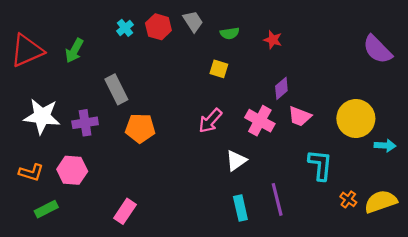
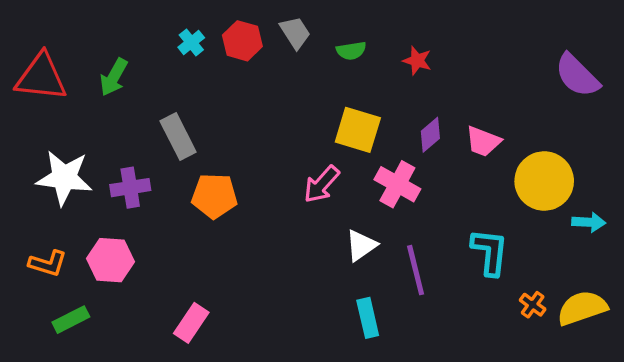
red triangle: (27, 51) -> (41, 77), turned 30
yellow square: (219, 69) -> (358, 130), moved, size x1.6
pink trapezoid: (300, 116) -> (483, 141), moved
purple line: (277, 199) -> (416, 270), moved

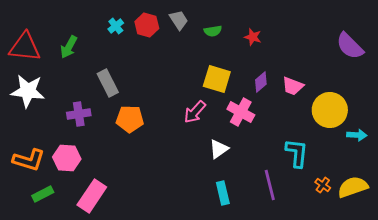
white star: (64, 178) -> (28, 91), moved
orange L-shape: (48, 263) -> (29, 160), size x1.4
purple line: (416, 270) -> (270, 185), moved
pink rectangle: (191, 323) -> (92, 196), moved, size x1.4

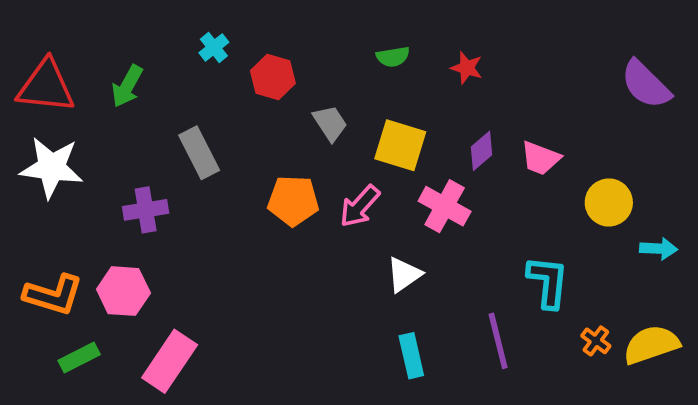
gray trapezoid: (179, 20) -> (330, 123), moved
red hexagon: (147, 25) -> (273, 77), moved
yellow circle: (330, 110) -> (609, 202), size x0.7
orange pentagon: (130, 119) -> (293, 201), moved

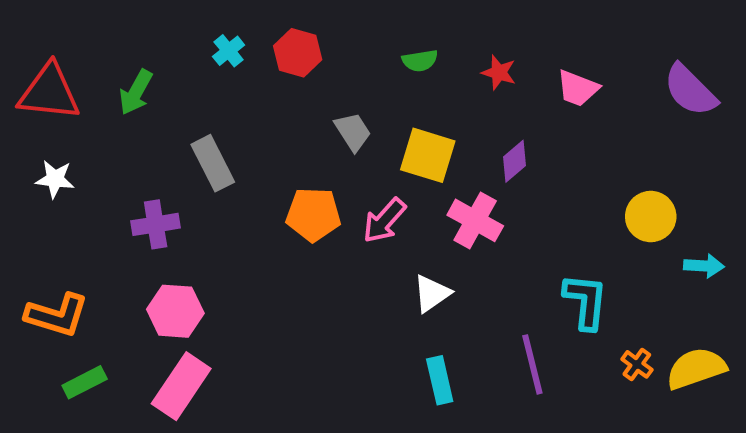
red hexagon: (273, 77) -> (298, 53), moved
pink trapezoid: (541, 158) -> (578, 88), moved
white star: (51, 167) -> (55, 179), size x0.6
pink hexagon: (123, 291) -> (175, 311), moved

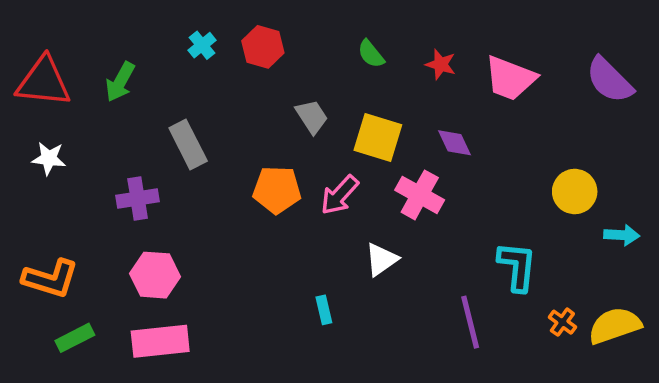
green semicircle: (420, 61) -> (371, 54), turned 60
pink trapezoid: (578, 88) -> (510, 78), size x1.4
purple diamond: (515, 161) -> (454, 143), turned -75
cyan rectangle: (440, 380) -> (324, 310), moved, size x0.7
pink rectangle: (181, 386) -> (160, 341), turned 50

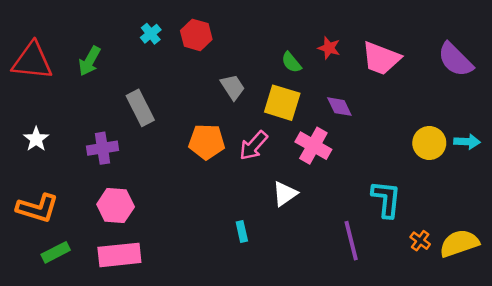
green semicircle: (371, 54) -> (291, 62), moved
white star: (49, 158) -> (36, 139), moved, turned 30
cyan arrow: (622, 235) -> (467, 142), moved

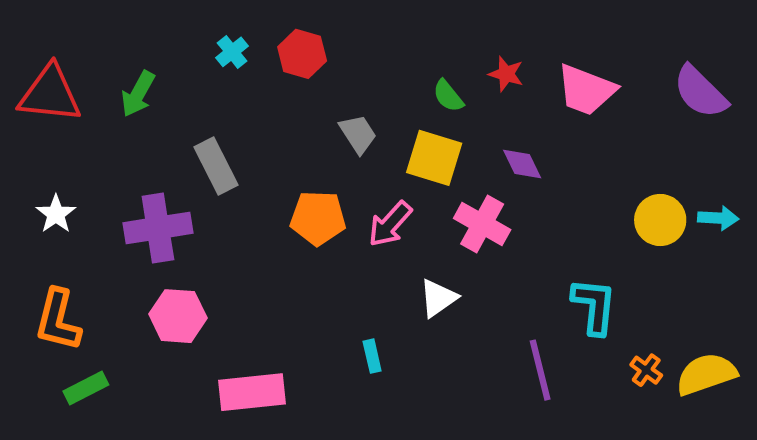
purple cross: (103, 148) -> (158, 228), size x1.4
orange L-shape: (37, 208) -> (58, 320), turned 87
pink rectangle: (119, 255) -> (252, 392), moved

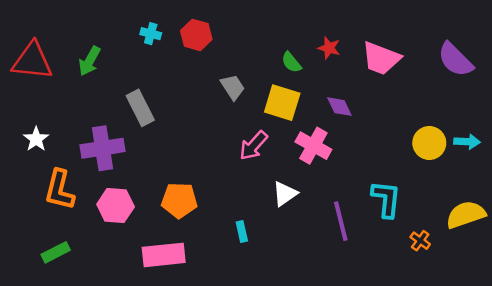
cyan cross: (232, 52) -> (151, 34), turned -36
orange pentagon: (318, 218) -> (179, 200), moved
orange L-shape: (58, 320) -> (60, 190), moved
purple line: (540, 370) -> (341, 221), moved
yellow semicircle: (706, 374) -> (466, 215), moved

